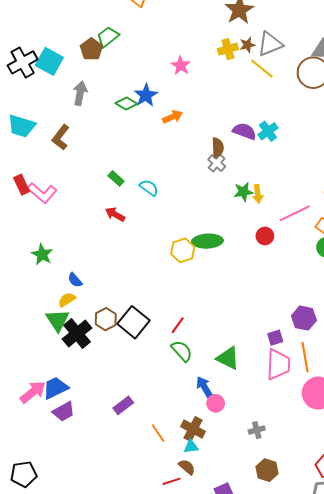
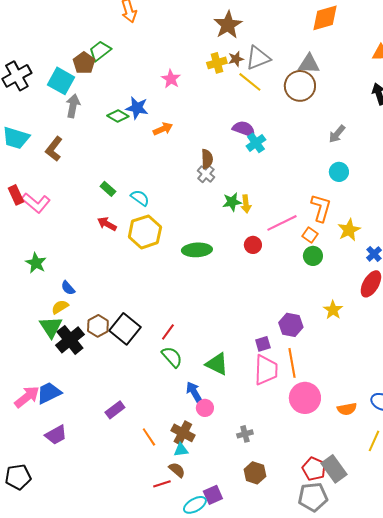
cyan square: (49, 61) -> (61, 81), moved
blue star: (146, 95) -> (137, 108), turned -30
purple semicircle: (244, 131) -> (244, 129), moved
yellow hexagon: (183, 250) -> (145, 232), moved, size x1.4
purple trapezoid: (64, 412) -> (56, 435), moved

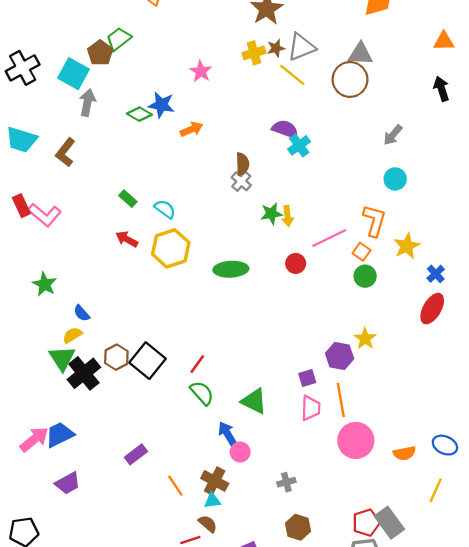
yellow star: (333, 310) -> (365, 339), moved
pink trapezoid: (266, 370) -> (311, 408), size x0.7
red pentagon: (314, 469) -> (366, 523), turned 30

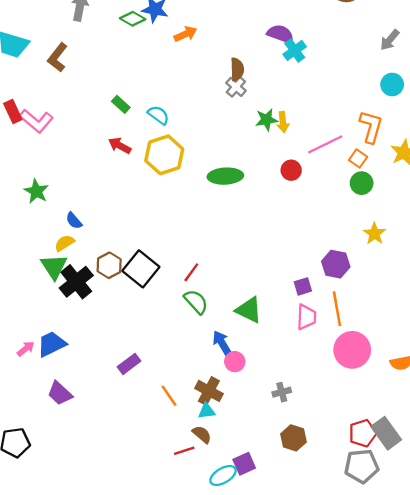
yellow star: (365, 339) -> (374, 234), moved
pink arrow: (34, 439) -> (26, 349), size x0.6
purple trapezoid: (68, 483) -> (60, 393), turned 72

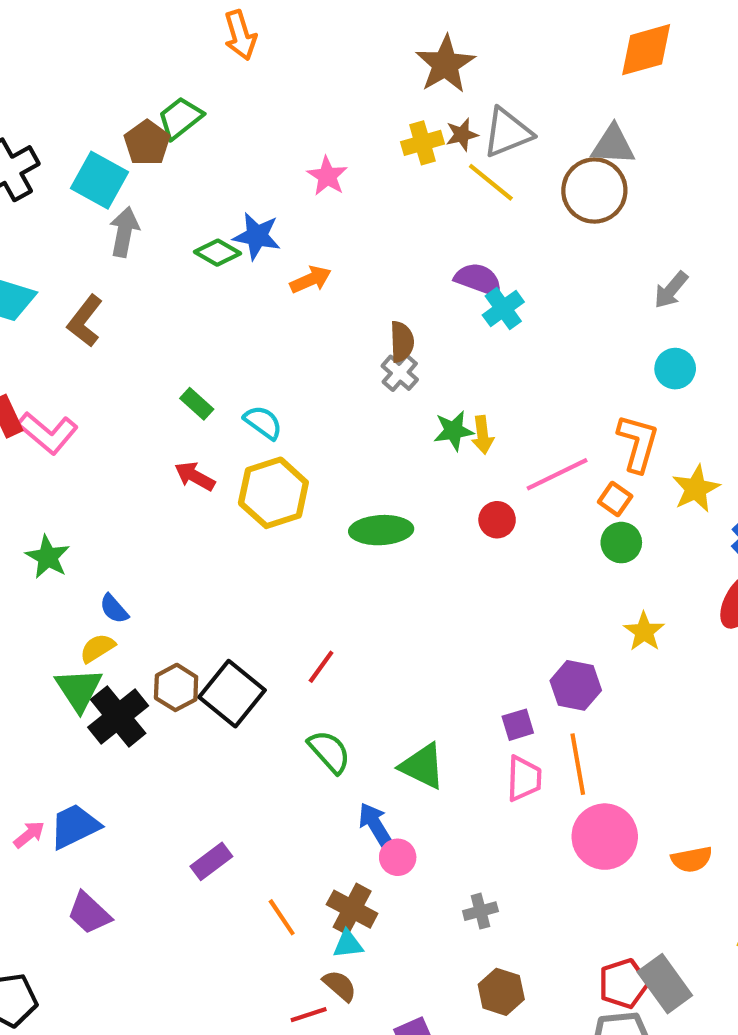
red line: (191, 272) -> (321, 667), moved

